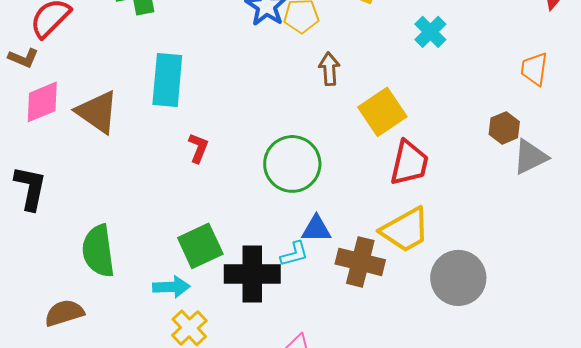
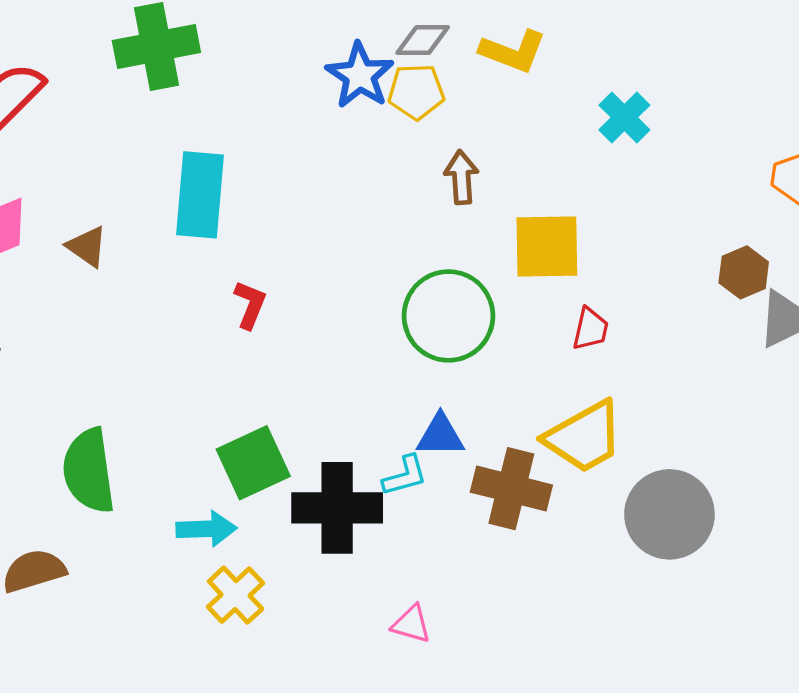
brown triangle: (97, 112) -> (87, 247), size x0.6
yellow square: (382, 112) -> (547, 247), turned 33
red trapezoid: (409, 163) -> (590, 329), size x0.6
green circle: (292, 164) -> (448, 316), moved

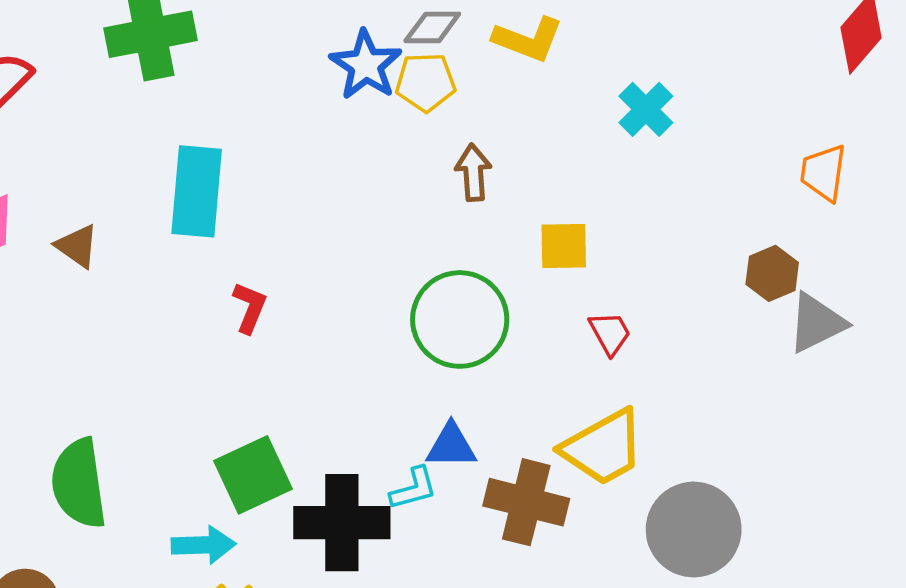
yellow square: (547, 247) -> (564, 246), size x0.7
red trapezoid: (590, 329) -> (610, 333), turned -42

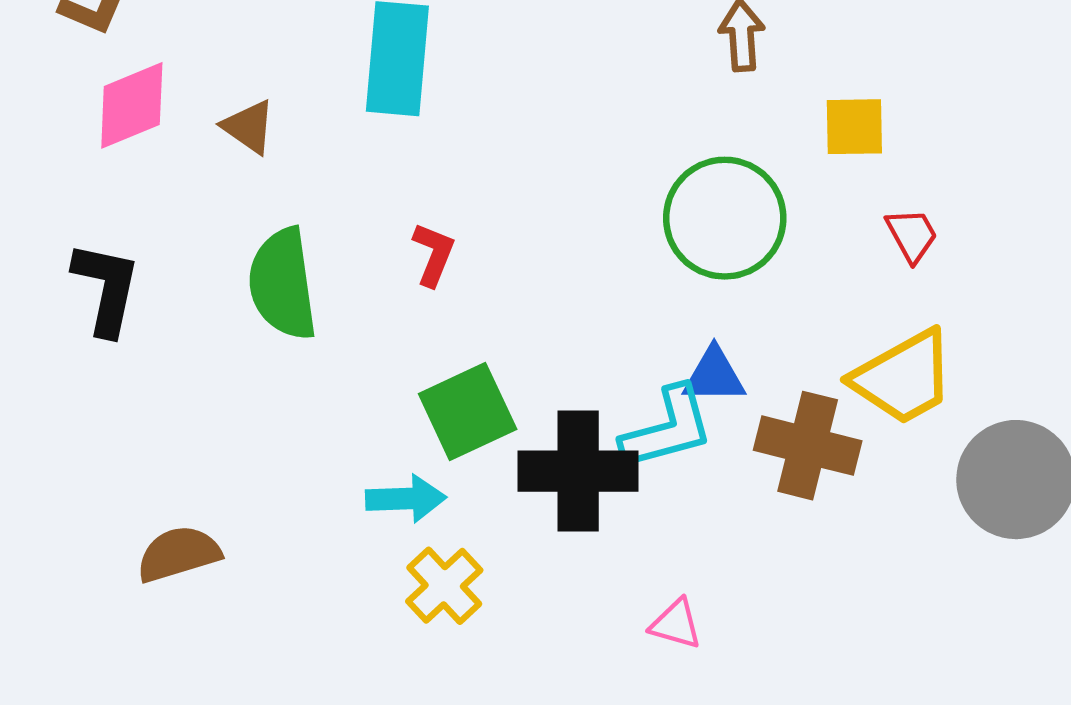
red L-shape: (250, 308) -> (434, 254), moved
green semicircle: (79, 483) -> (283, 284), moved
cyan L-shape: (414, 489) -> (667, 429), size x1.6

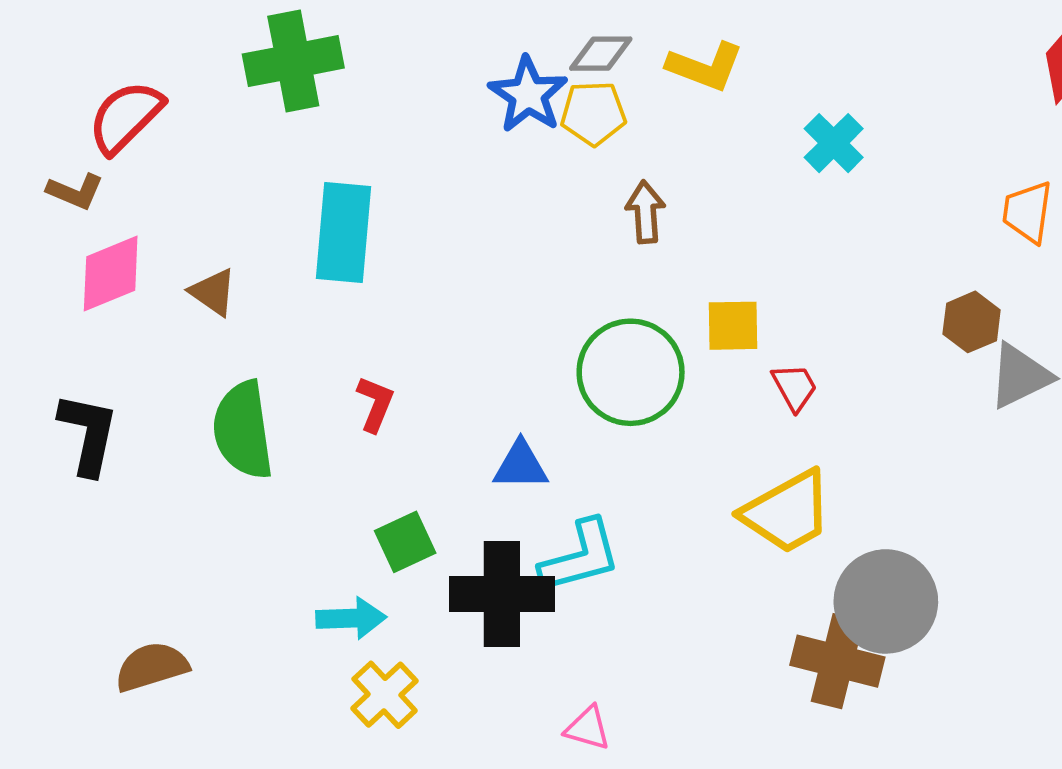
yellow square: (854, 127) -> (733, 326), moved
blue triangle: (714, 375) -> (521, 465), moved
green square: (468, 412) -> (405, 542), size x0.7
brown cross: (808, 446) -> (837, 661), moved

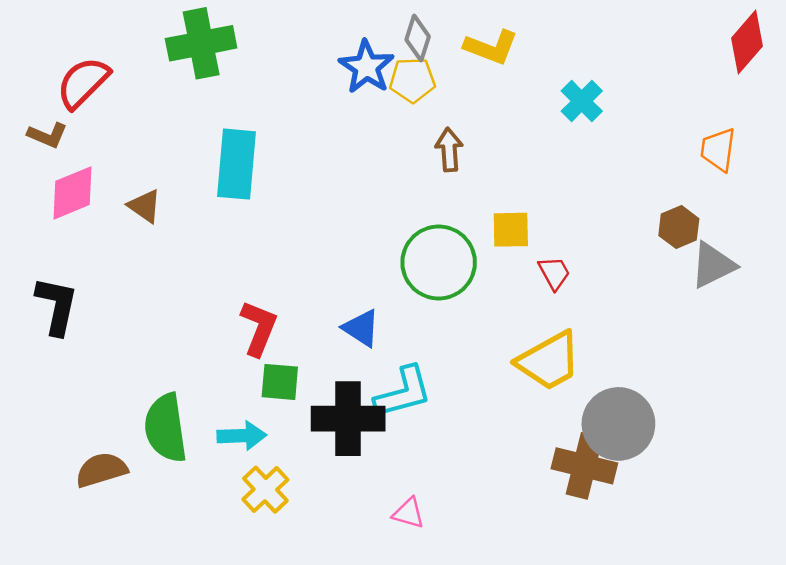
gray diamond: (601, 54) -> (418, 38), turned -72
red L-shape: (375, 404) -> (259, 328), moved, size x1.4
green semicircle: (243, 430) -> (166, 428), moved
blue triangle: (521, 465) -> (361, 328), turned 33
green square: (405, 542) -> (280, 382), turned 30

